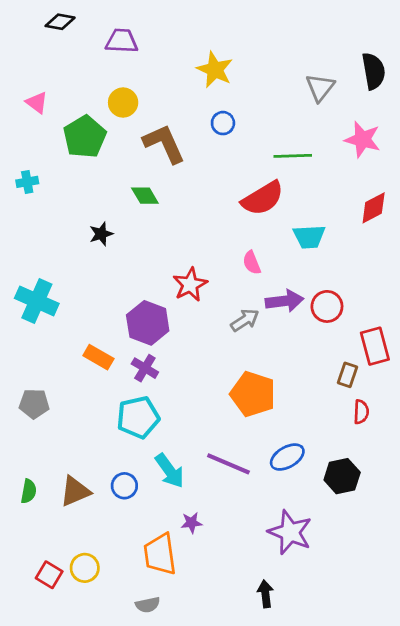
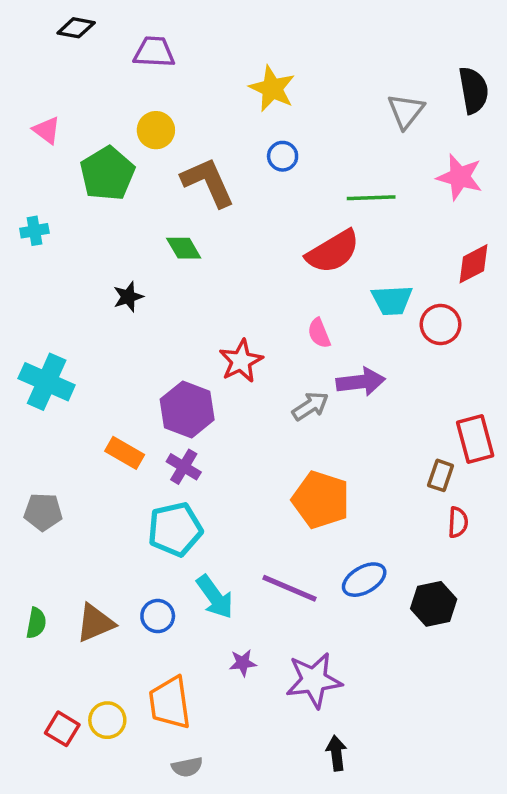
red circle: (327, 306) -> (441, 324), moved
purple star: (290, 532) -> (314, 680), moved, turned -30
orange trapezoid: (160, 554) -> (170, 703), moved

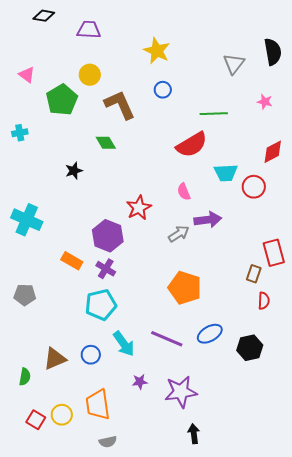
pink star: (460, 177) -> (265, 102), size x0.6
green semicircle: (36, 623) -> (25, 377), moved

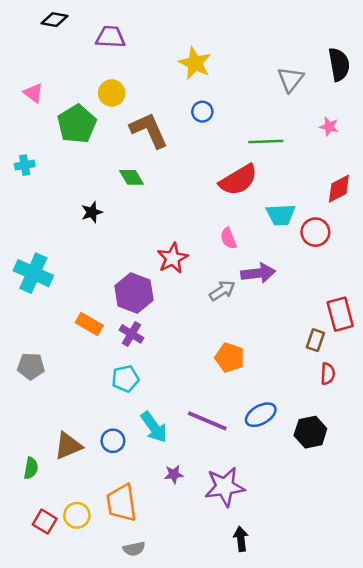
orange pentagon: (185, 288) -> (230, 358), size x0.7
cyan pentagon: (101, 305) -> (125, 379), size x0.7

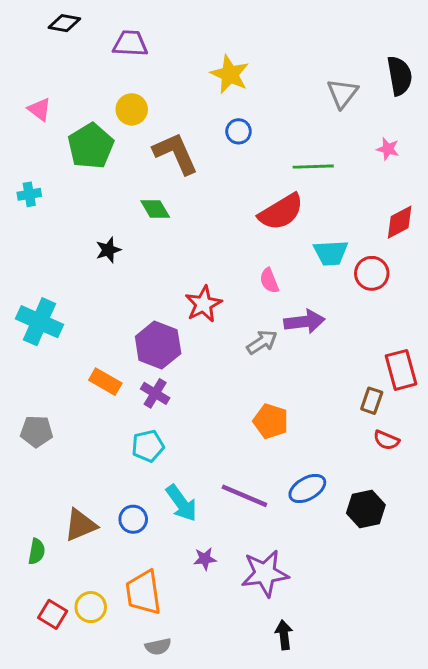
red semicircle: (328, 374) -> (386, 440), turned 110

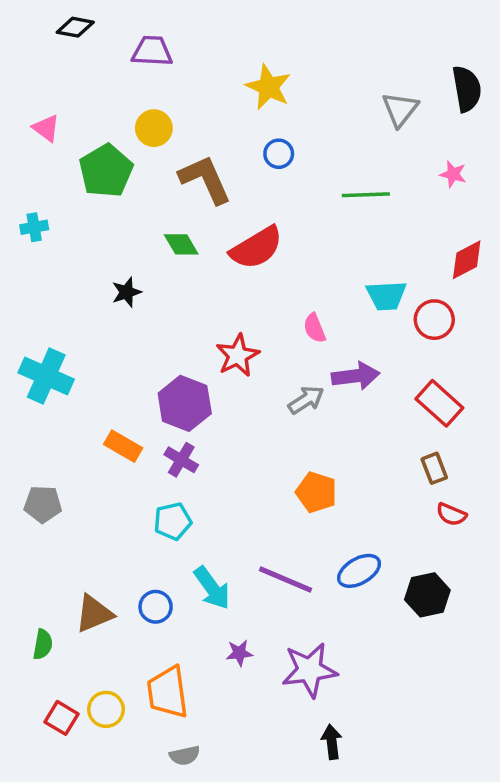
red semicircle: (281, 212) -> (256, 248), moved
red rectangle: (401, 370) -> (439, 403), moved, turned -33
brown rectangle: (372, 401) -> (434, 468), turned -40

